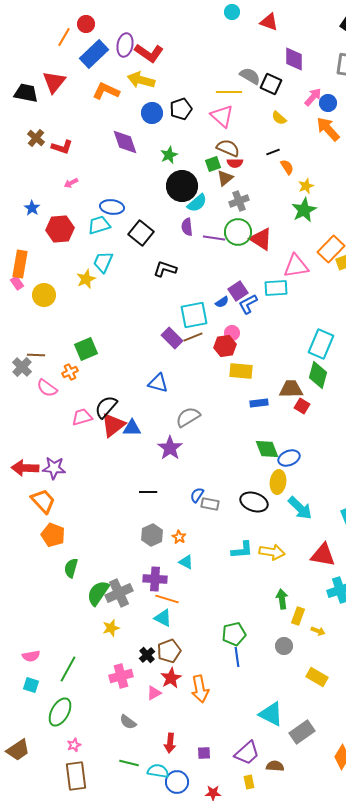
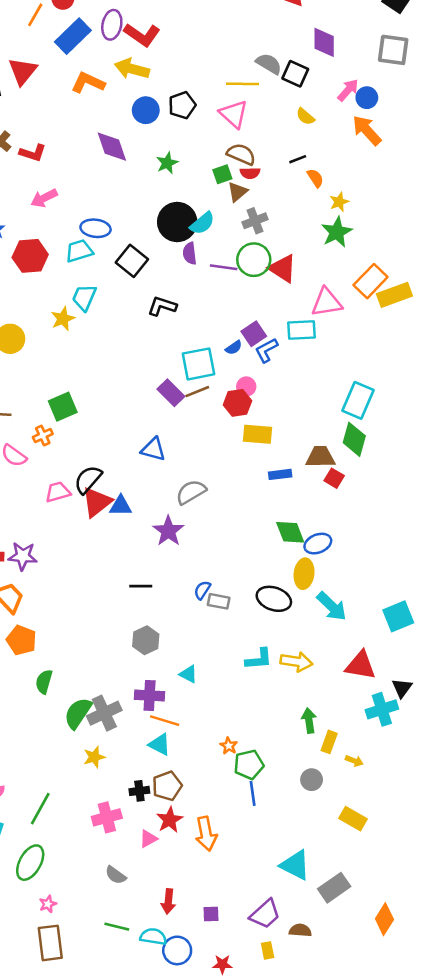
pink arrow: (71, 183) -> (44, 198), size x1.5
black circle: (182, 186) -> (177, 222), moved
orange star: (179, 537) -> (229, 746), moved
black cross: (147, 655) -> (139, 791), turned 35

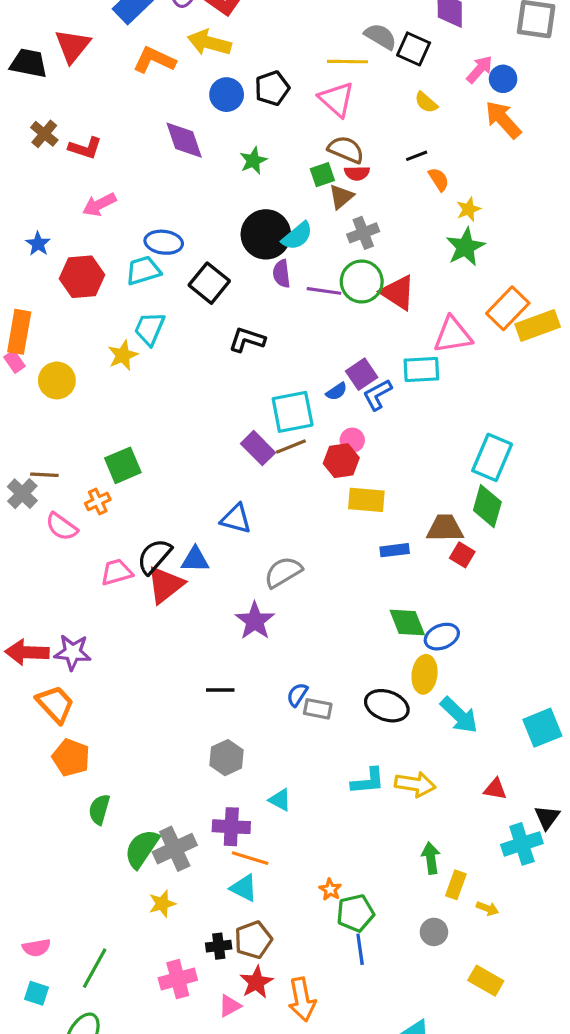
blue triangle: (121, 506) -> (195, 560), moved
red triangle: (361, 665) -> (495, 789), size x0.6

